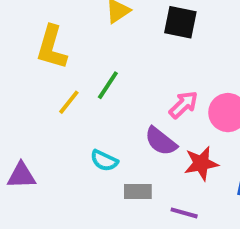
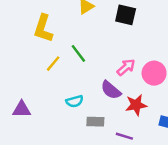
green line: (108, 85) -> (78, 53), turned -72
cyan semicircle: (104, 161) -> (75, 101), turned -42

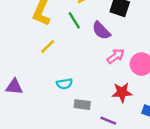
green line: (78, 53) -> (74, 20), moved
purple semicircle: (111, 90) -> (101, 31), moved

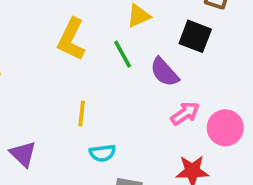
yellow line: (48, 46) -> (82, 114), moved, turned -42
purple triangle: (14, 87) -> (23, 154), turned 36

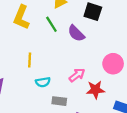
pink arrow: (185, 113) -> (77, 75), moved

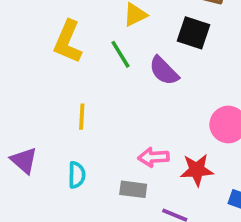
pink arrow: (77, 75) -> (153, 157), moved, turned -147
cyan semicircle: (43, 82) -> (77, 175), moved, turned -80

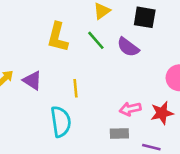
purple triangle: (24, 160) -> (32, 80), moved
cyan semicircle: (77, 175) -> (61, 122), moved, size x1.6

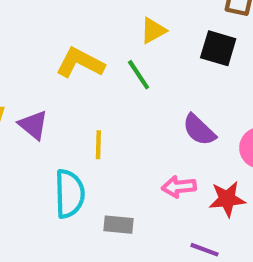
yellow L-shape: (58, 37) -> (80, 63), turned 96
purple semicircle: (128, 47) -> (199, 130), moved
gray rectangle: (119, 134) -> (119, 225), moved

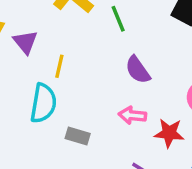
purple semicircle: (199, 130) -> (138, 70), moved
yellow line: (98, 145) -> (59, 66), moved

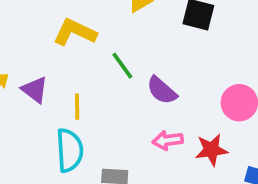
green line: (118, 19) -> (122, 66), moved

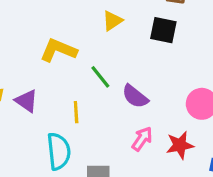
yellow line: (77, 107) -> (76, 112), moved
pink arrow: (168, 140) -> (142, 139), turned 135

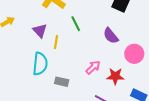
purple semicircle: (135, 96) -> (111, 36), moved
purple triangle: (26, 101) -> (40, 31), moved

